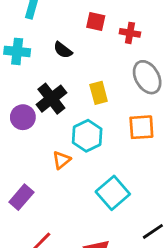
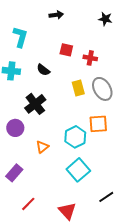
yellow rectangle: (99, 93) -> (78, 88), moved
purple circle: (23, 117) -> (15, 128), moved
cyan hexagon: (87, 136) -> (75, 137), moved

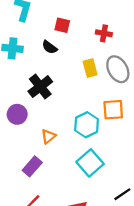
red square: (66, 50) -> (62, 25), moved
purple rectangle: (14, 173) -> (32, 166), moved

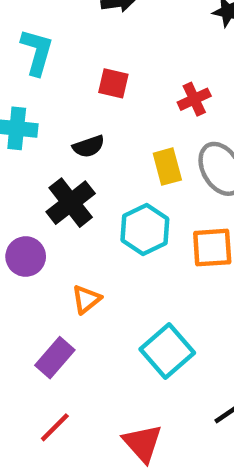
red cross: (104, 33) -> (194, 99), turned -35
black semicircle: (50, 47) -> (89, 146), moved, turned -56
cyan hexagon: (87, 125) -> (145, 230), moved

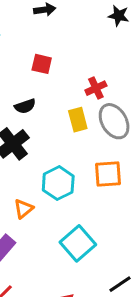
red cross: (194, 99) -> (96, 88), moved
cyan hexagon: (145, 230) -> (58, 183), moved

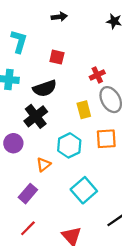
black semicircle: (25, 106) -> (45, 88), size x1.5
yellow rectangle: (78, 120) -> (84, 110), moved

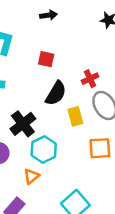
black semicircle: (45, 88) -> (56, 93), moved, turned -40
cyan hexagon: (69, 145) -> (44, 149), moved

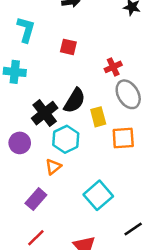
black semicircle: (56, 93) -> (75, 101), moved
yellow rectangle: (75, 116) -> (98, 117), moved

